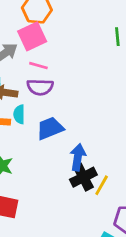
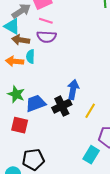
blue trapezoid: (50, 128) -> (36, 103), moved
black cross: (83, 177) -> (62, 106), moved

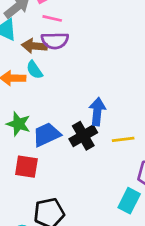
brown arrow: (21, 40) -> (34, 46), moved
cyan semicircle: (30, 56) -> (34, 70), turned -32
yellow line: (90, 111) -> (123, 139), turned 56

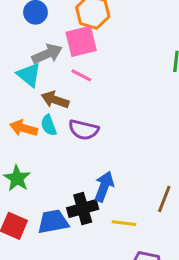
purple semicircle: (55, 41) -> (84, 130), moved
blue trapezoid: (47, 135) -> (53, 222), moved

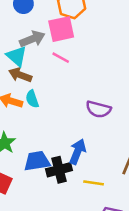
brown arrow: (55, 100) -> (20, 75), moved
purple semicircle: (84, 130) -> (98, 109), moved
blue trapezoid: (53, 222) -> (37, 161), moved

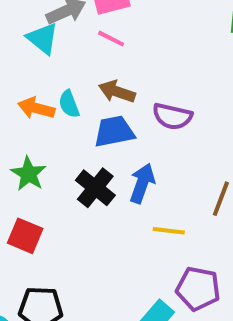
brown arrow: (20, 75) -> (117, 92), moved
blue trapezoid: (37, 161) -> (114, 132), moved
black cross: (59, 170) -> (95, 188), moved, turned -35

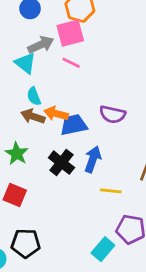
brown arrow: (117, 92) -> (33, 116), moved
cyan semicircle: (69, 104) -> (34, 96), moved
orange arrow: (36, 108) -> (56, 114), moved

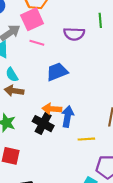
orange arrow: (56, 114) -> (52, 109), moved
purple semicircle: (112, 114) -> (74, 34), moved
blue trapezoid: (74, 125) -> (57, 72), moved

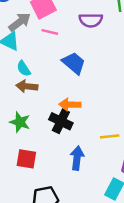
blue trapezoid: (57, 72) -> (74, 63), turned 65
blue arrow: (68, 117) -> (77, 158), moved

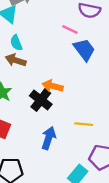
pink line: (50, 32) -> (70, 29), moved
blue trapezoid: (74, 63) -> (84, 50), moved

